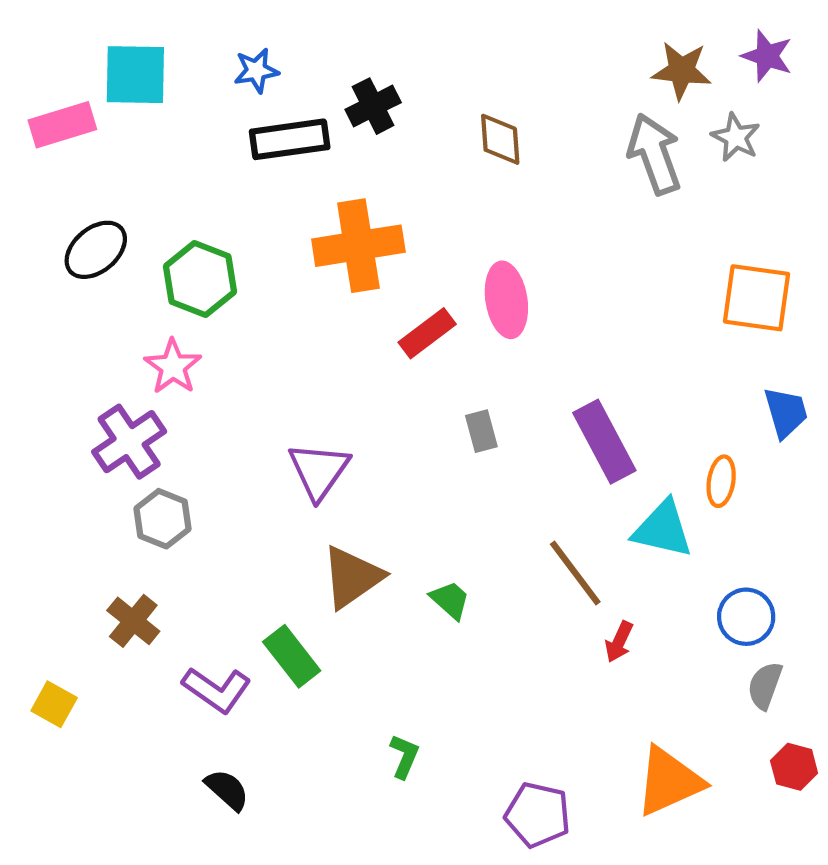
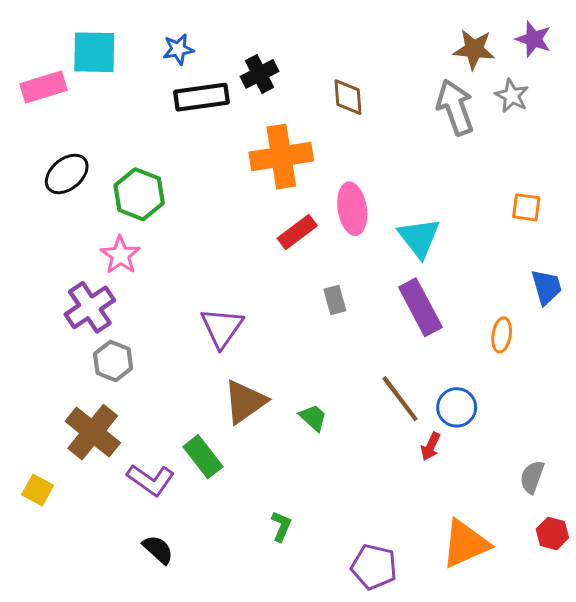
orange cross: (358, 246) -> (281, 157), moved
orange square: (757, 298) -> (526, 207), size x0.6
cyan triangle: (663, 529) -> (419, 238), moved, turned 39
blue circle: (746, 617) -> (457, 407), moved
brown cross: (133, 621) -> (93, 432), size x1.5

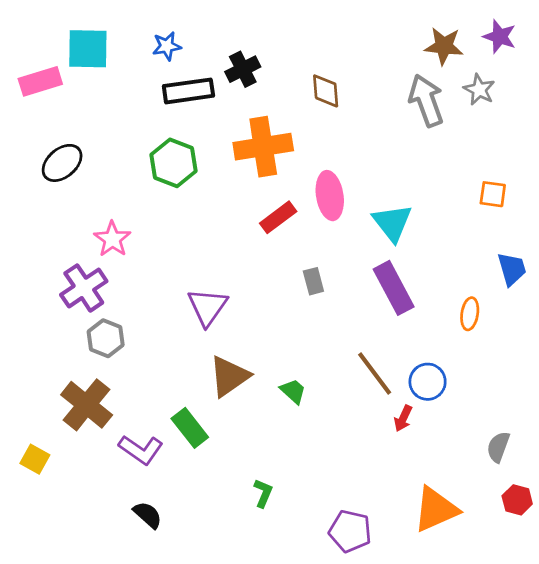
green hexagon: (139, 194) -> (173, 163), moved

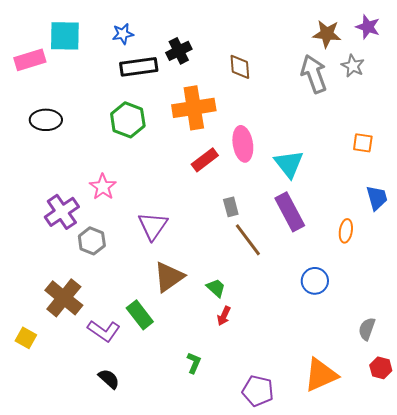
black ellipse: (62, 163) -> (46, 120), turned 40
pink star: (112, 239) -> (103, 187), moved
gray hexagon: (106, 338) -> (92, 241), moved
brown line: (375, 374) -> (248, 240), moved
red arrow: (403, 418) -> (224, 316), moved

